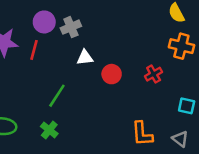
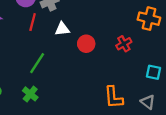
red line: (34, 50) -> (33, 22), moved

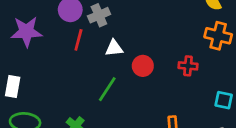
red cross: (124, 44) -> (188, 66), turned 35
green line: (37, 63) -> (107, 89), moved

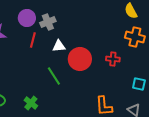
red circle: (143, 66) -> (80, 59), size x1.5
green line: (107, 89) -> (54, 76), turned -66

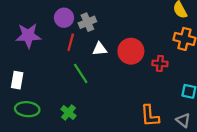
red circle: (80, 59) -> (131, 51), moved
green line: (54, 76) -> (81, 73), moved

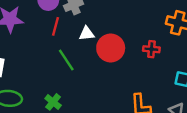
red circle: (131, 51) -> (111, 48), moved

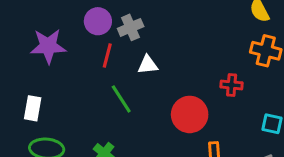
red circle: (111, 48) -> (190, 114), moved

